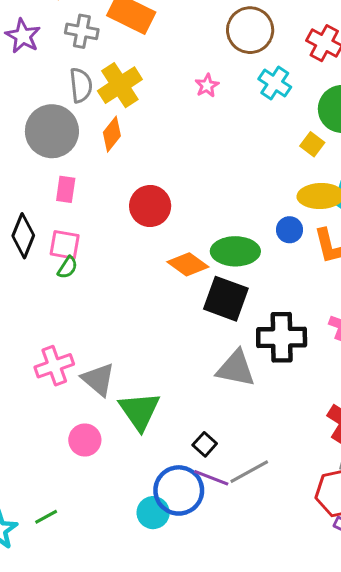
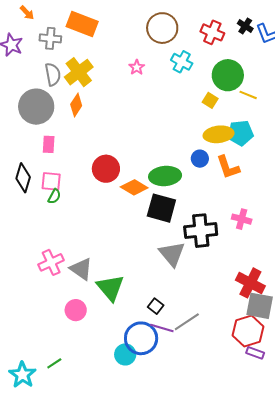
red circle: (150, 206) -> (106, 169), moved
gray triangle: (236, 368) -> (172, 254), turned 44

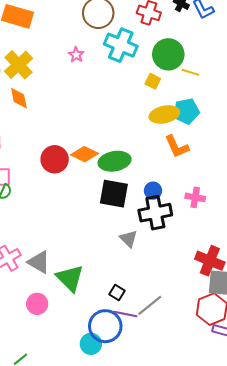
cyan cross: (182, 62) -> (121, 45), size x1.5
orange diamond: (76, 105) -> (19, 98), turned -40
blue circle: (200, 159) -> (153, 191), moved
orange diamond: (134, 187) -> (84, 154), moved
gray triangle: (172, 254) -> (129, 239), size x0.7

